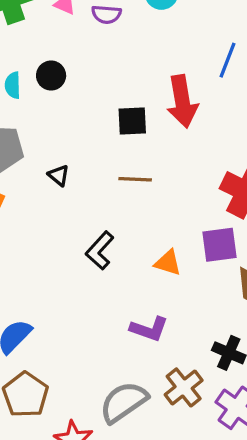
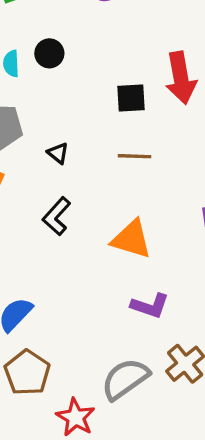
black L-shape: (100, 251) -> (57, 216), moved
orange triangle: (168, 263) -> (131, 239), moved, size x1.5

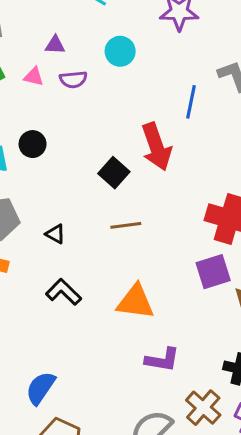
black square: (131, 98) -> (114, 173), turned -36
black L-shape: (57, 216) -> (64, 292), turned 102

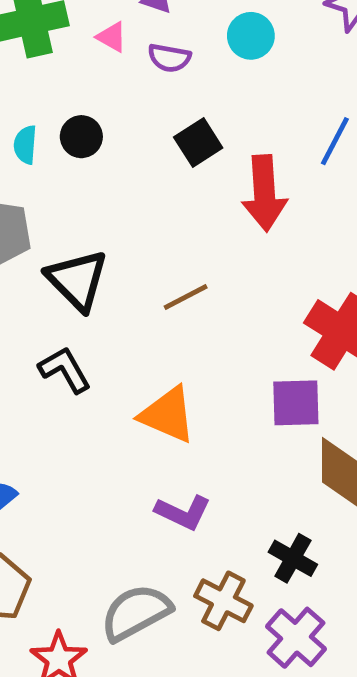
black square: (114, 173) -> (198, 143), moved
brown line: (126, 225) -> (186, 297), turned -36
black triangle: (55, 234) -> (77, 280), size x2.0
brown cross: (203, 408) -> (223, 601), turned -30

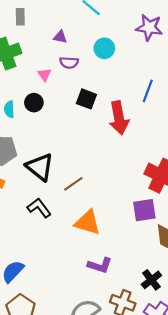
pink triangle: (112, 37) -> (44, 75), moved, turned 32
black square: (198, 143) -> (86, 99), turned -30
brown line: (186, 297) -> (73, 184), moved
black cross: (293, 558) -> (151, 280), turned 30

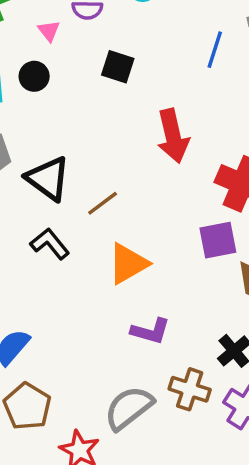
red arrow: (119, 118) -> (173, 136), moved
orange triangle: (88, 222) -> (128, 264), turned -44

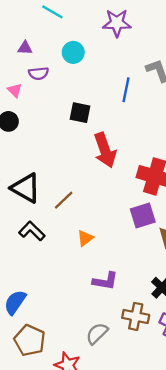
black square: (118, 67) -> (80, 113), moved
orange triangle: (128, 264) -> (85, 238), size x0.6
gray semicircle: (129, 408) -> (97, 334), size x0.7

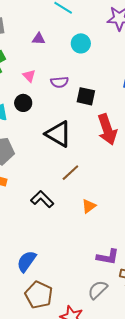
purple semicircle: (39, 73) -> (59, 82), moved
black triangle: (26, 188) -> (58, 134), moved
purple L-shape: (105, 281) -> (108, 257), moved

